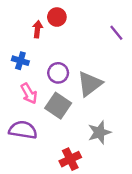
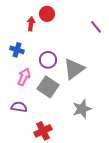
pink arrow: (29, 94) -> (24, 77), turned -126
purple semicircle: (23, 130) -> (19, 107), size x0.7
red cross: (70, 159) -> (43, 131), moved

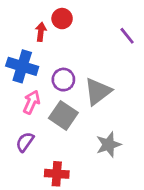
blue cross: (17, 50) -> (22, 66), size x1.6
purple semicircle: (19, 107) -> (25, 142), turned -63
red cross: (43, 131) -> (57, 174), turned 30

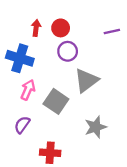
red circle: (62, 19) -> (61, 28), moved
purple line: (127, 36) -> (112, 31), turned -63
purple circle: (63, 80) -> (68, 51), moved

